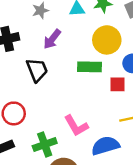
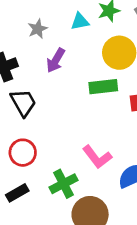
black trapezoid: (37, 70) -> (23, 103), moved

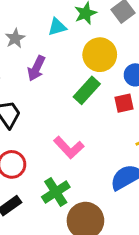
green rectangle: (103, 87) -> (87, 90), turned -36
pink L-shape: (97, 157) -> (69, 148), moved

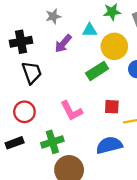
cyan triangle: (57, 27) -> (90, 30), moved
red square: (124, 103) -> (112, 107), moved

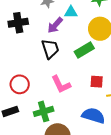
cyan triangle: (90, 30) -> (71, 12), moved
black trapezoid: (32, 73) -> (50, 49), moved
blue semicircle: (109, 145) -> (93, 116), turned 30

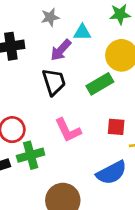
green cross: (44, 111) -> (31, 155), moved
blue semicircle: (93, 116) -> (111, 173), turned 135

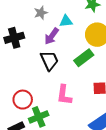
pink L-shape: (68, 130) -> (64, 95), turned 40

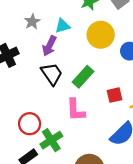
green rectangle: (84, 58) -> (83, 77), moved

